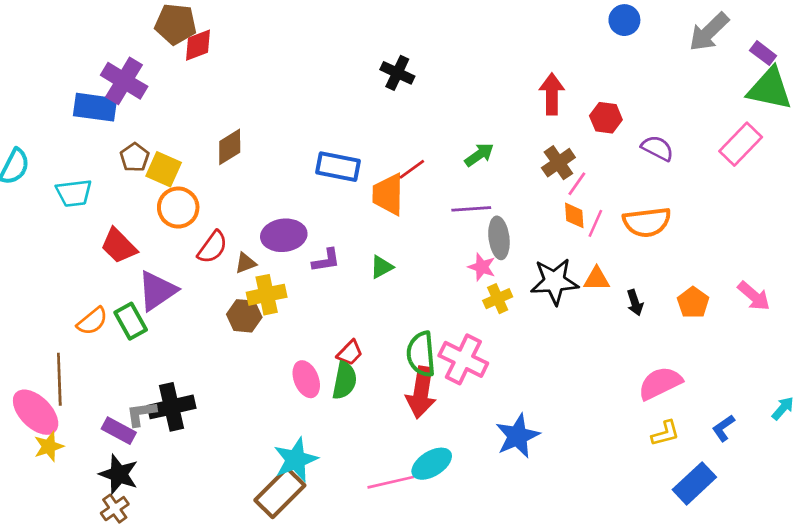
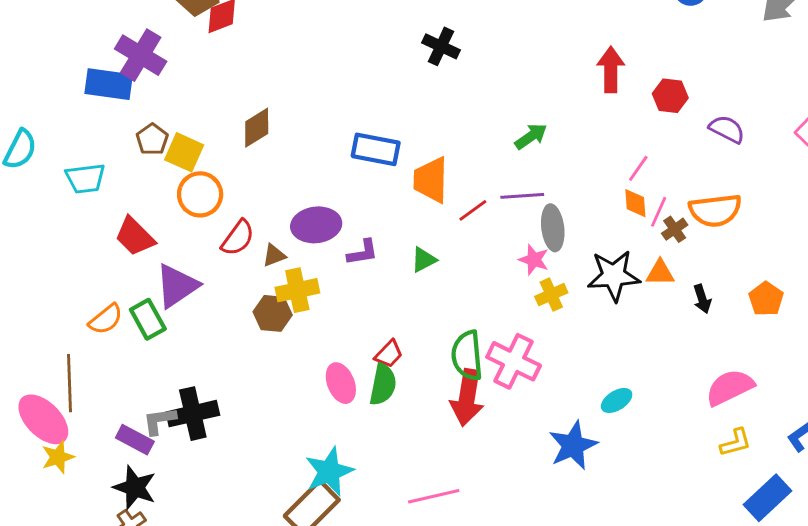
brown cross: (558, 163) -> (675, 229), moved, size x0.7
red line: (412, 169) -> (473, 210), moved
cyan ellipse: (432, 464) -> (617, 400), moved, size x0.7

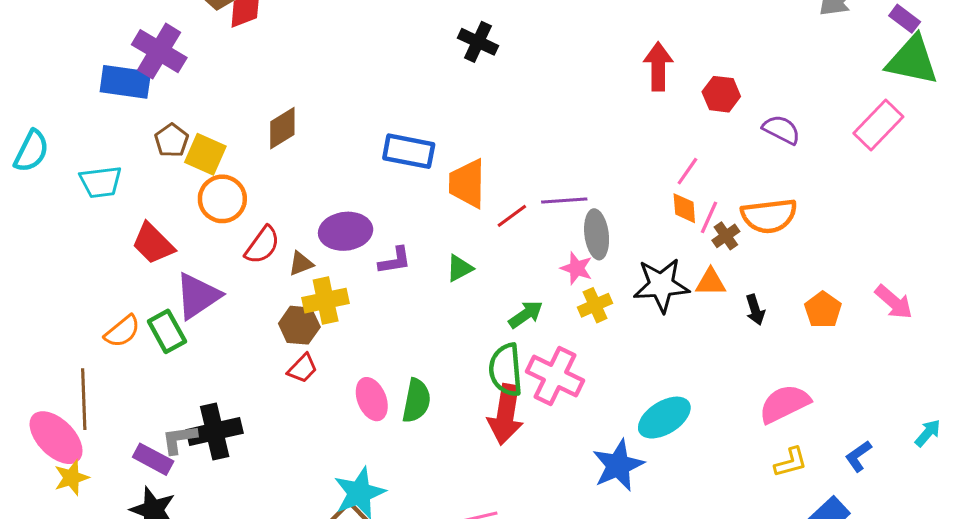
green arrow: (531, 136) -> (526, 314), moved
red trapezoid: (389, 354) -> (302, 368), moved
cyan ellipse: (617, 400) -> (664, 418), size x1.6

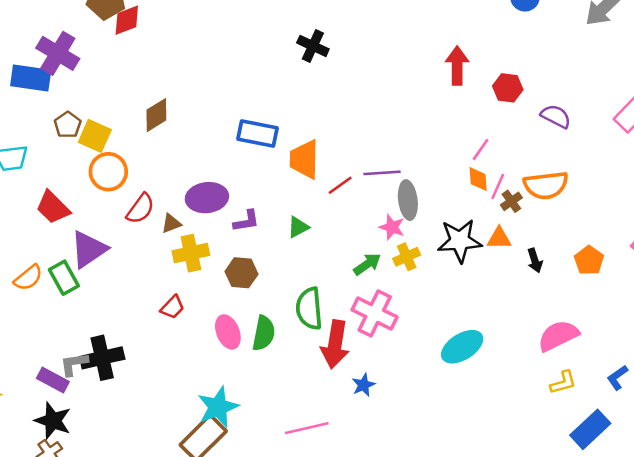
green arrow: (526, 314) -> (367, 264), moved
brown hexagon: (299, 325) -> (241, 273), moved
green semicircle: (506, 370) -> (309, 309), moved
blue star: (618, 465) -> (363, 385), moved, size x0.6

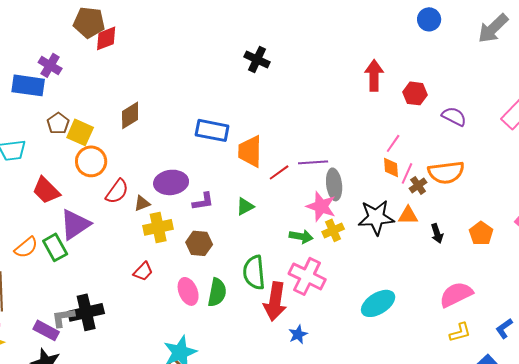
purple cross: (58, 53) -> (50, 65), size x0.7
pink star: (392, 227) -> (321, 206), size x1.4
green arrow: (367, 264) -> (301, 236), turned 45

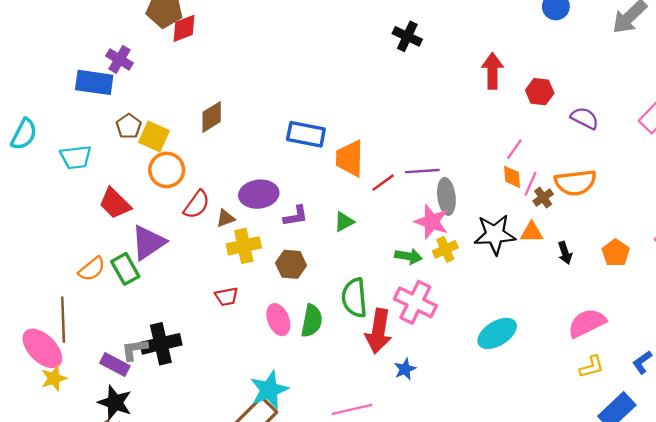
black cross: (257, 59) -> (407, 36), moved
red trapezoid: (143, 271) -> (227, 297), turned 35

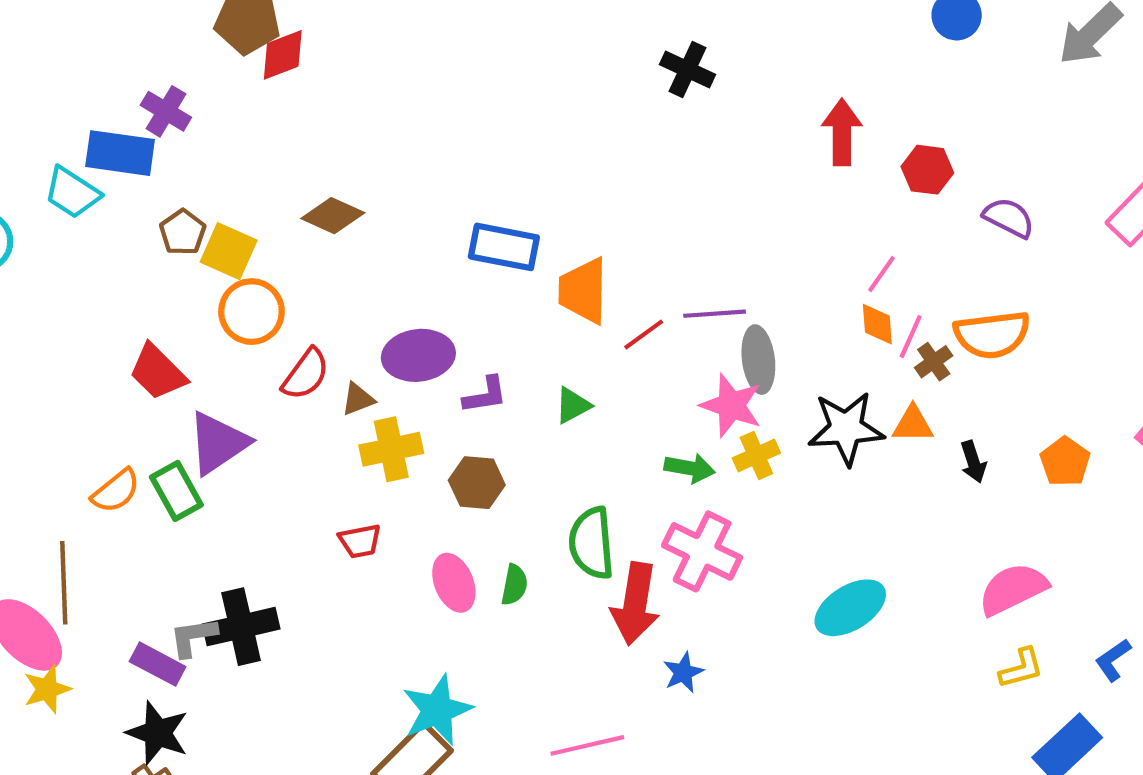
brown diamond: (212, 117) -> (333, 216), turned 56
cyan trapezoid: (76, 157) -> (72, 193), moved, turned 40
green semicircle: (312, 321) -> (514, 585), size x0.7

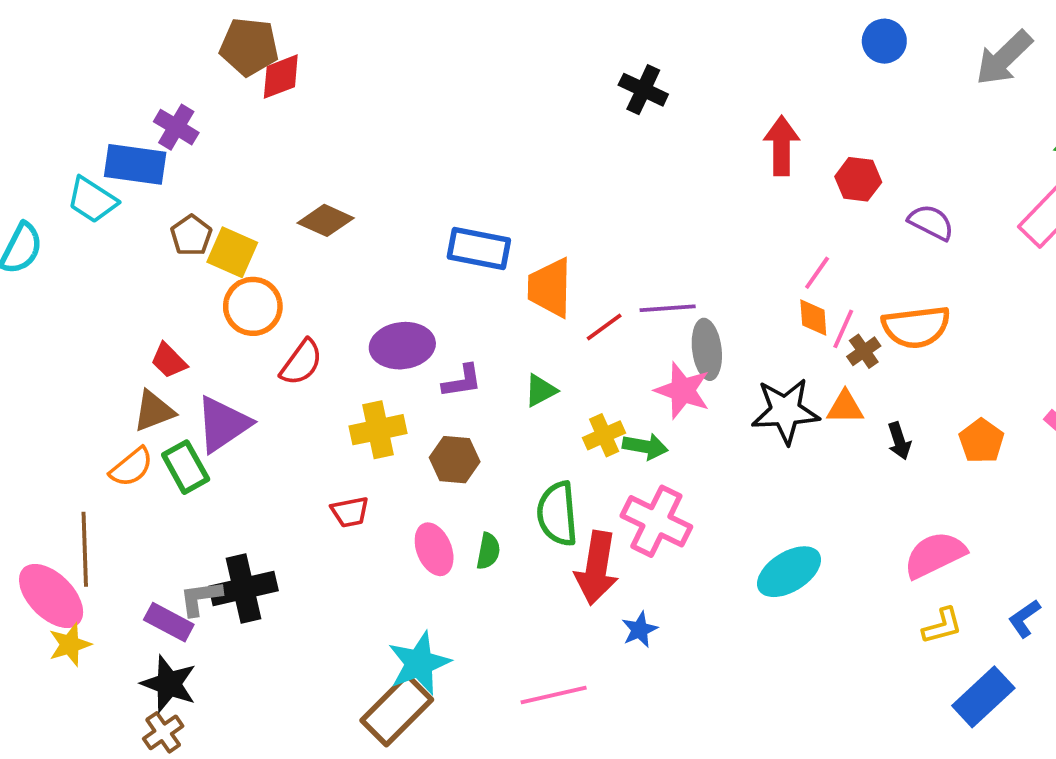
red trapezoid: (158, 372) -> (169, 361), size x0.7
brown triangle: (358, 399) -> (154, 411), moved, size x1.4
yellow cross: (756, 456) -> (604, 435), moved

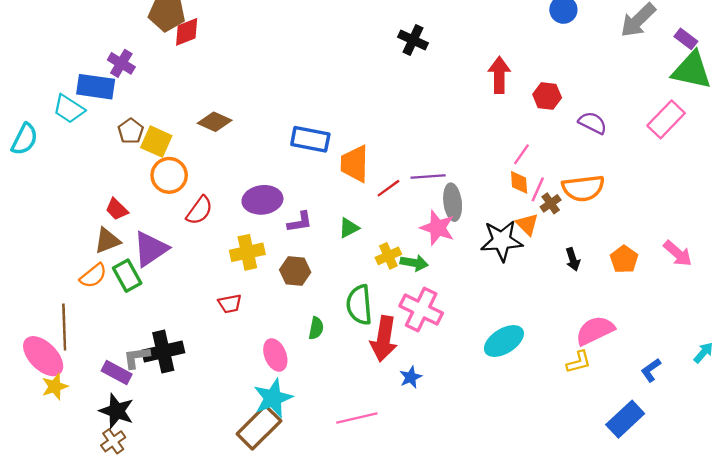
orange triangle: (845, 407) -> (527, 224), moved, turned 45
pink ellipse: (434, 549) -> (275, 355), moved
yellow L-shape: (942, 626) -> (579, 362), moved

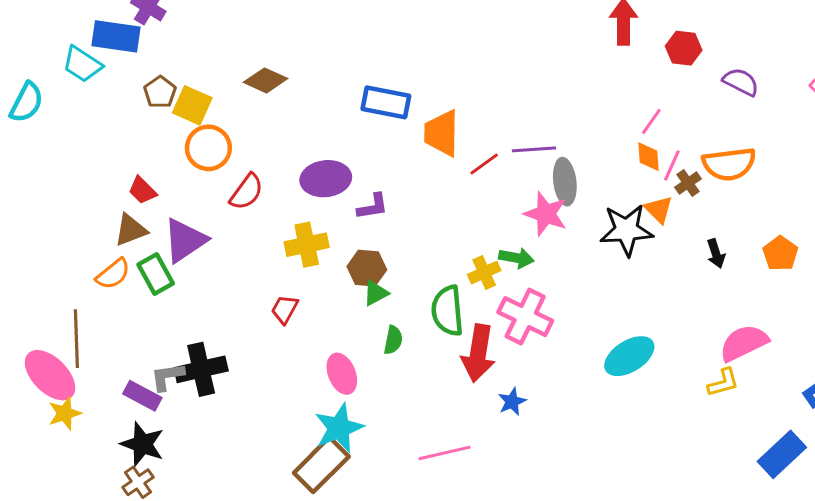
green triangle: (349, 228) -> (376, 293), moved
yellow cross: (388, 256) -> (484, 273), moved
red trapezoid: (230, 304) -> (285, 309), turned 130

